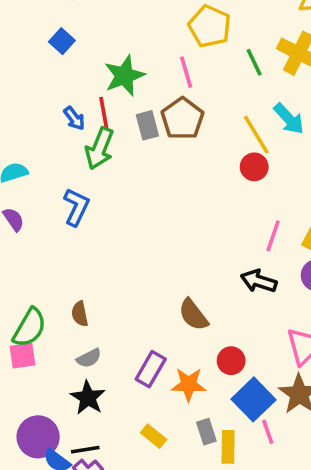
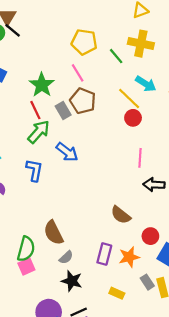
blue arrow: (74, 118) -> (67, 152), moved, size x1.5
green arrow: (100, 148) -> (39, 132), turned -145
pink line: (273, 236) -> (140, 158), moved
brown semicircle: (80, 314) -> (54, 233), size x1.6

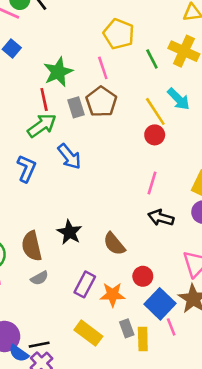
black star: (72, 281) -> (69, 232), moved
yellow rectangle: (117, 293) -> (88, 333), size x1.5

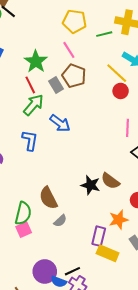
green line: (152, 59) -> (104, 34), turned -63
black star: (69, 232) -> (90, 185), moved
purple rectangle: (85, 284) -> (99, 236), moved

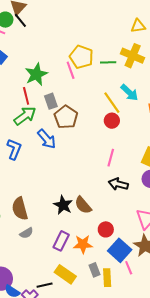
yellow pentagon: (75, 21) -> (81, 57), moved
brown pentagon: (74, 76) -> (66, 117), moved
purple rectangle: (99, 236) -> (61, 241), moved
black line: (72, 271) -> (45, 285), moved

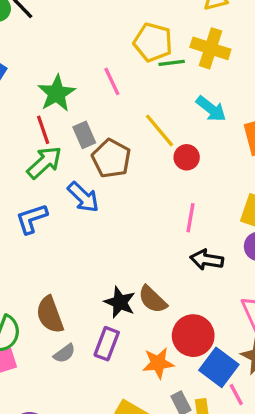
yellow pentagon: (81, 57) -> (153, 42), moved
yellow line: (112, 103) -> (159, 130), moved
blue L-shape: (14, 149) -> (32, 219), turned -125
red circle: (106, 229) -> (193, 336), size x1.6
purple rectangle: (61, 241) -> (107, 344), moved

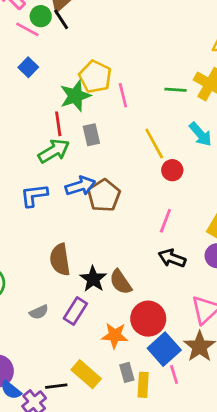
yellow pentagon: (153, 42) -> (95, 77), moved
brown pentagon: (111, 158) -> (104, 195), moved
blue arrow: (83, 197) -> (80, 186), turned -72
brown semicircle: (50, 315) -> (60, 260), moved

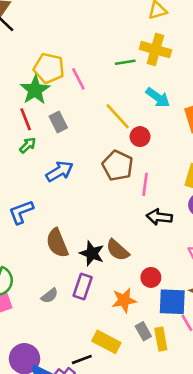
green arrow: (54, 151) -> (28, 145), size x0.6
blue L-shape: (34, 195) -> (21, 212), moved
brown pentagon: (104, 195) -> (118, 166), moved
red circle: (148, 319) -> (151, 277), size x0.6
blue square: (164, 349) -> (172, 302), turned -32

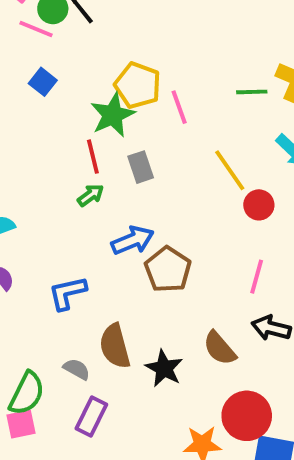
brown pentagon: (118, 166) -> (168, 270), moved
brown semicircle: (118, 250) -> (220, 348), moved
red circle: (151, 277) -> (247, 416), size x1.6
purple rectangle: (83, 287) -> (91, 417), moved
gray semicircle: (50, 296) -> (77, 369), moved, turned -120

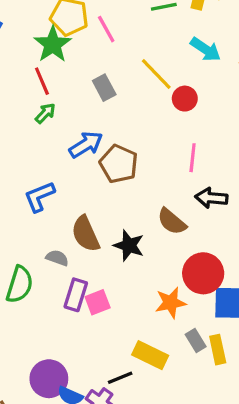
gray rectangle: (141, 167) -> (104, 88), moved
pink square: (21, 424) -> (98, 302), moved

